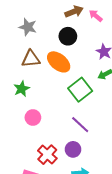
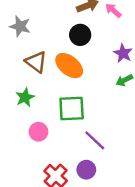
gray star: (28, 27) -> (20, 26), moved
brown triangle: (31, 59) -> (36, 62), turned 42
green square: (80, 90) -> (72, 108), moved, turned 35

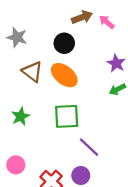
black circle: (80, 35) -> (64, 43), moved
green star: (25, 97) -> (21, 116), moved
pink circle: (38, 132) -> (16, 165), moved

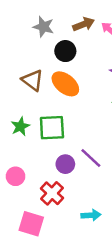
gray star: (17, 37) -> (43, 27), moved
green square: (67, 116) -> (52, 128), moved
purple circle: (81, 175) -> (65, 164), moved

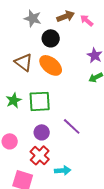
purple circle: (65, 164) -> (42, 132), moved
cyan arrow: (91, 215) -> (63, 170), moved

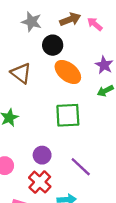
orange ellipse: (51, 65) -> (68, 72), moved
green square: (40, 101) -> (68, 115), moved
purple line: (72, 126) -> (81, 167), moved

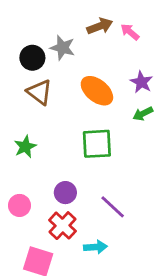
gray star: (32, 22) -> (63, 48), moved
black circle: (53, 45) -> (32, 58), moved

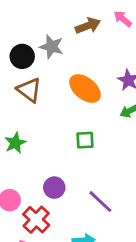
pink arrow: (130, 32) -> (123, 19), moved
green square: (97, 144) -> (85, 140), size x0.6
red cross: (63, 226) -> (36, 220), moved

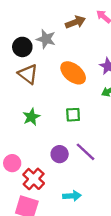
green star: (15, 143) -> (31, 117), moved
purple circle: (54, 188) -> (60, 154), moved
purple line: (100, 202) -> (85, 152), moved

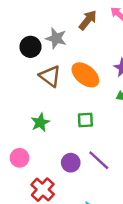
brown arrow: (75, 22) -> (88, 20), turned -30
brown triangle: (28, 74) -> (50, 76), moved
pink circle: (12, 163) -> (20, 158), moved

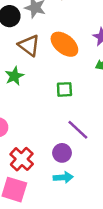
green star: (40, 122) -> (14, 76), moved
purple circle: (71, 163) -> (62, 153), moved

